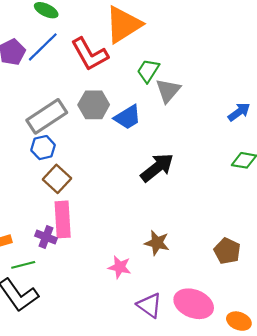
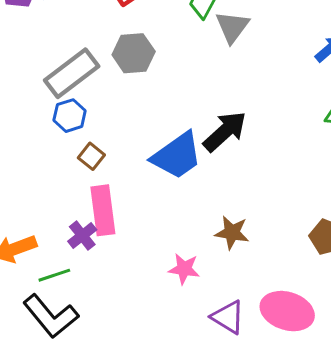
blue trapezoid: (128, 117) -> (177, 156), moved, size x1.4
brown square: (57, 179) -> (91, 156), size x0.7
purple cross: (46, 237) -> (82, 236), turned 35

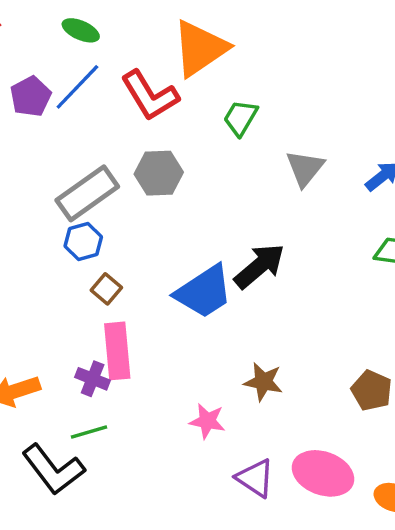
gray triangle: (232, 27) -> (305, 168), moved
purple cross: (82, 236) -> (93, 379), turned -32
green line: (54, 275) -> (89, 432), moved

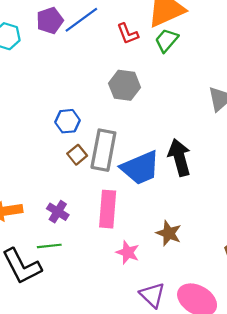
red L-shape: (150, 96) -> (128, 34), size x0.6
green trapezoid: (241, 118) -> (167, 40), moved
gray rectangle: (87, 193) -> (103, 150), moved, turned -54
black arrow: (259, 266) -> (179, 157), turned -75
pink rectangle: (117, 351) -> (108, 209), moved

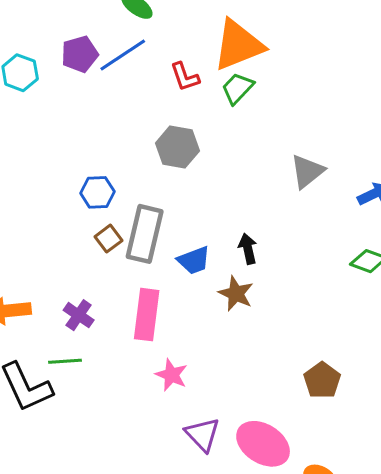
black arrow: (179, 157) -> (248, 249), size x0.6
blue trapezoid: (140, 168) -> (194, 260), size x0.6
brown star: (169, 233) -> (236, 294), moved

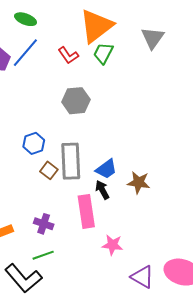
gray triangle: (307, 171) -> (153, 38), moved
black arrow: (248, 249) -> (102, 190), moved

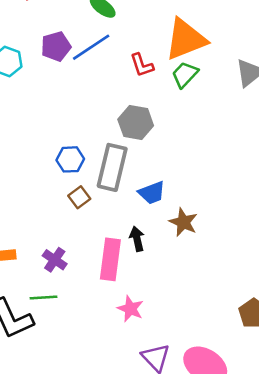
gray rectangle: (71, 161) -> (112, 167), moved
blue trapezoid: (106, 169) -> (152, 193), moved
brown star: (139, 182) -> (183, 222), moved

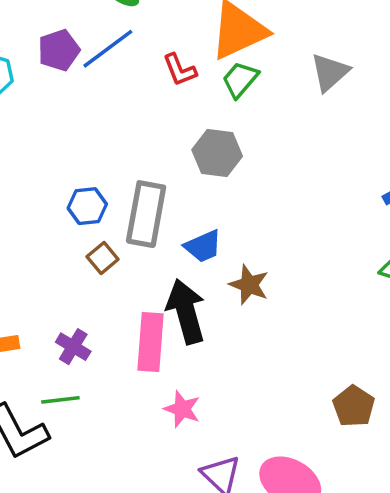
gray hexagon: (136, 122) -> (217, 153), moved
black arrow: (137, 239) -> (186, 311), size x1.8

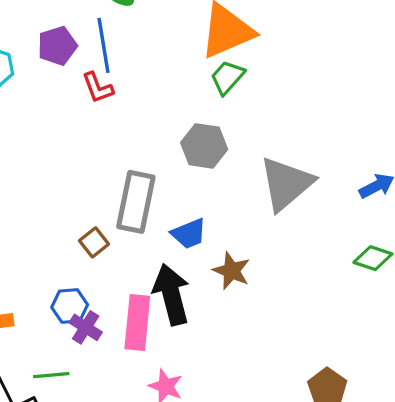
blue line: (108, 49) -> (103, 45), turned -64
red L-shape: (180, 70) -> (98, 88), moved
gray triangle: (330, 72) -> (286, 184), moved, size x1.5
blue hexagon: (87, 206) -> (70, 306), moved
purple cross: (73, 347) -> (86, 327), moved

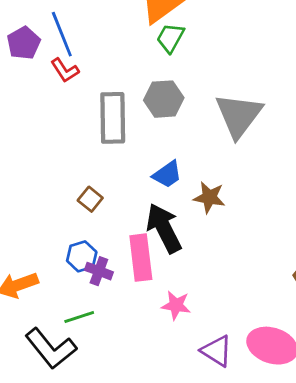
gray rectangle: (136, 202) -> (113, 118), moved

